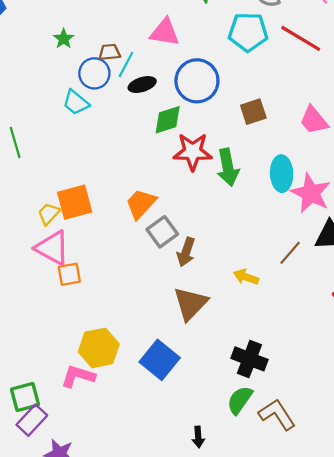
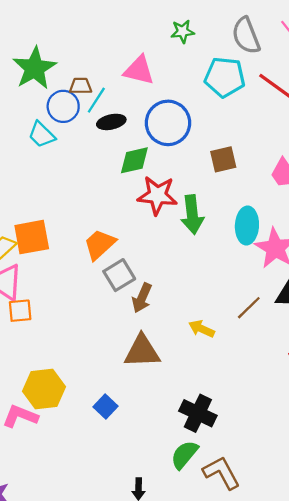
green star: (64, 39) -> (35, 68), size x2.0
brown triangle: (190, 304) -> (142, 351), turned 39
blue square: (160, 360) -> (106, 406), size x0.6

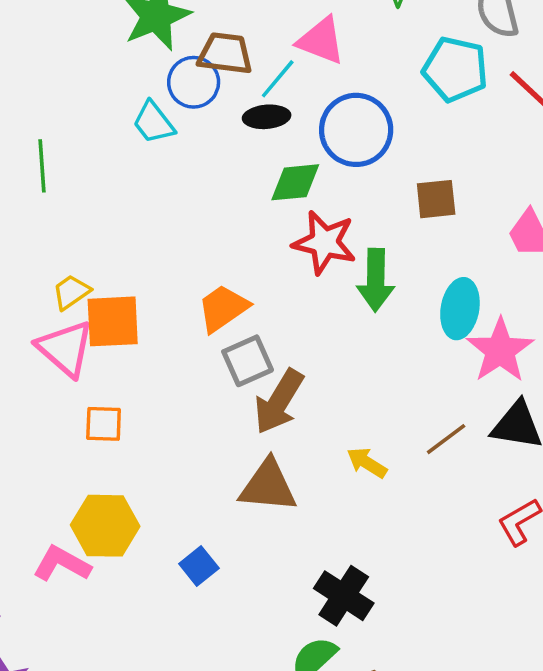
brown trapezoid: (80, 86) -> (225, 54), size x1.5
cyan line: (96, 100) -> (278, 79), moved
orange square: (32, 237) -> (113, 321), moved
brown arrow: (142, 298) -> (279, 402), size x1.4
orange square: (20, 311) -> (104, 424), moved

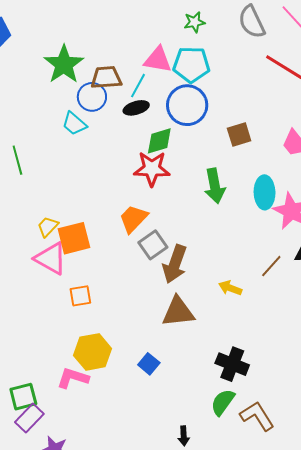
cyan pentagon: (455, 69) -> (191, 65), moved
red star: (324, 242) -> (152, 169), moved

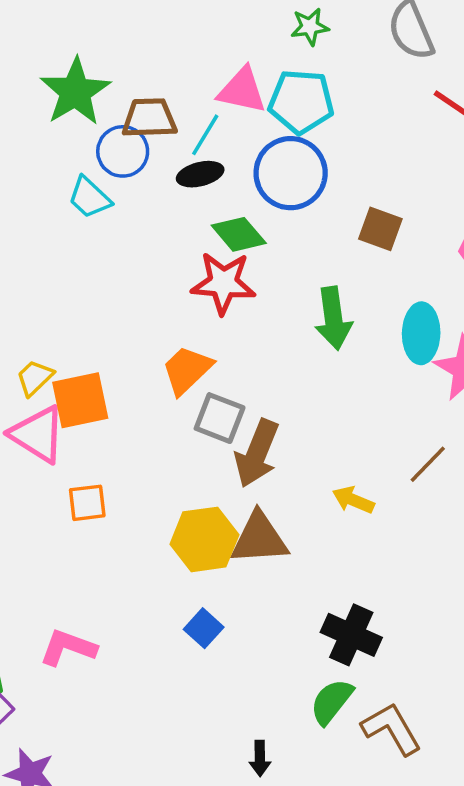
brown square: (239, 134) -> (380, 229), turned 35
green diamond: (159, 141) -> (239, 234), turned 64
gray square: (153, 245) -> (220, 418), turned -36
yellow hexagon: (93, 352) -> (204, 539), moved

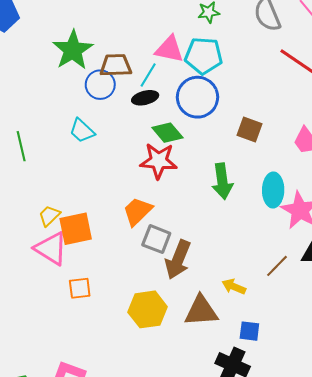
cyan trapezoid: (90, 197) -> (82, 131), moved
brown triangle: (259, 538) -> (201, 311), moved
blue square: (204, 628) -> (249, 331), moved, turned -35

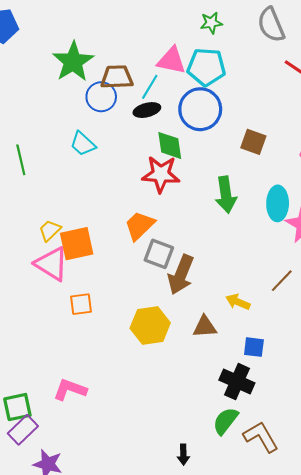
green diamond: (167, 133) -> (170, 145), turned 32
brown triangle: (201, 311) -> (205, 327), size x0.7

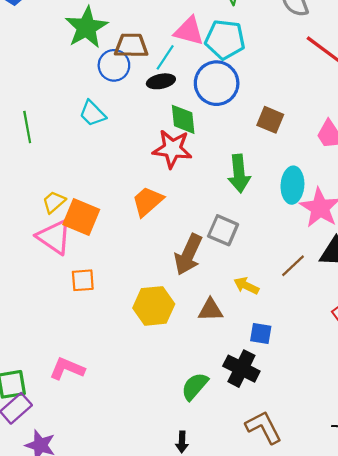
orange square: (77, 244) -> (81, 217), turned 32
gray square: (159, 254) -> (223, 230), moved
green semicircle: (225, 421) -> (195, 386), moved

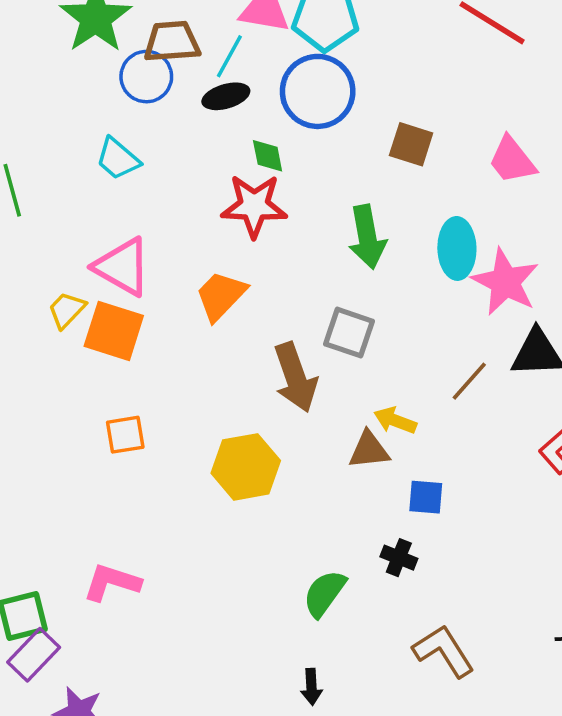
green diamond: (183, 119) -> (268, 156), size x0.7
pink triangle: (54, 237) -> (122, 267), moved
brown arrow: (188, 254) -> (295, 377), turned -39
brown triangle: (211, 310) -> (369, 450), moved
black cross: (241, 369) -> (399, 558), size x0.6

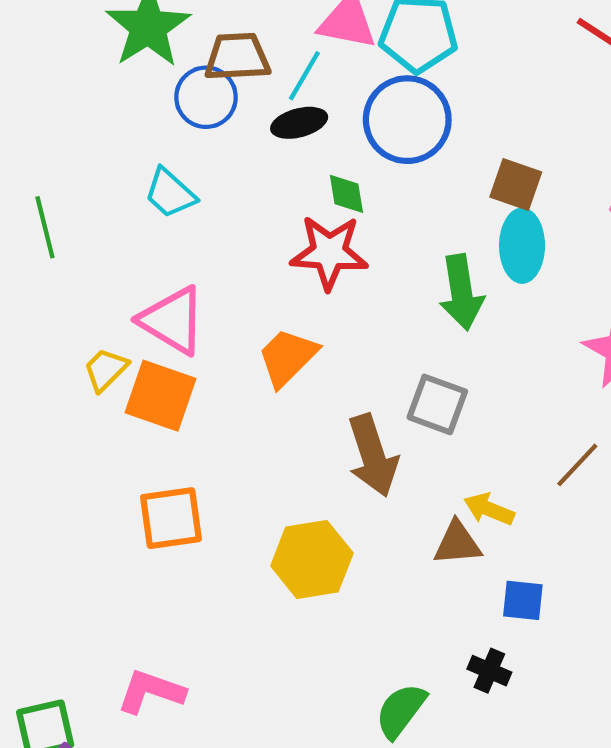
cyan ellipse: (457, 248) -> (522, 246), moved
orange square: (125, 435) -> (171, 518), size x1.4

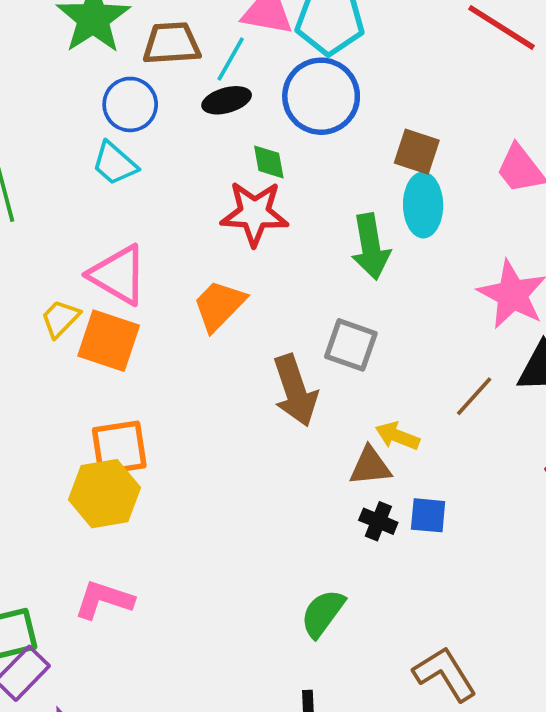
blue circle: (206, 97) -> (130, 104), moved
yellow hexagon: (312, 559) -> (104, 494), moved
black cross: (489, 671) -> (378, 521), moved

